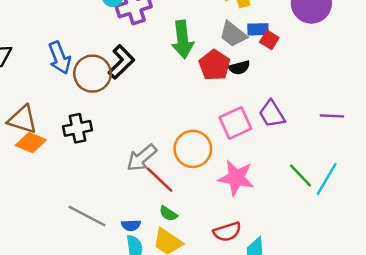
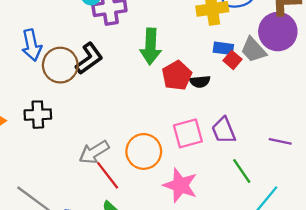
gray trapezoid: (233, 34) -> (253, 50), moved
green line: (301, 176) -> (242, 171), moved

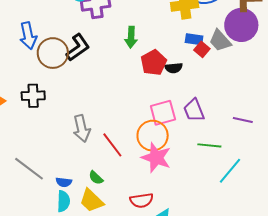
green arrow: (151, 46) -> (131, 37), size x0.7
orange circle: (144, 151) -> (153, 136), moved
gray arrow: (94, 152) -> (82, 128), turned -72
green line: (242, 171) -> (209, 145), turned -50
red line: (108, 175) -> (112, 145), moved

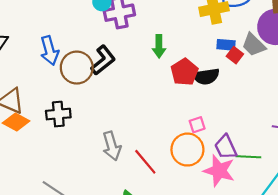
black semicircle: (174, 68) -> (206, 76), size x1.4
purple trapezoid: (194, 110) -> (226, 147), moved
pink square: (163, 113) -> (197, 125), size x0.6
pink star: (156, 158) -> (219, 171), moved

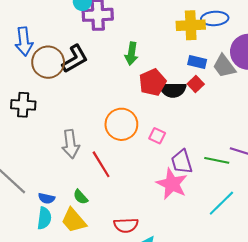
red square: (235, 55) -> (196, 84), moved
pink square: (197, 125) -> (157, 136), turned 35
orange circle: (187, 150) -> (121, 124), moved
green line: (248, 157) -> (217, 160), moved

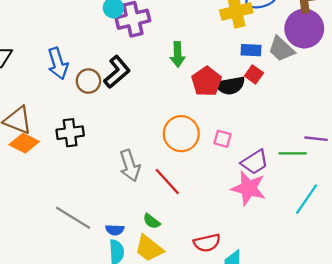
brown circle: (48, 62) -> (88, 81), size x0.7
purple trapezoid: (182, 162) -> (255, 162), turned -95

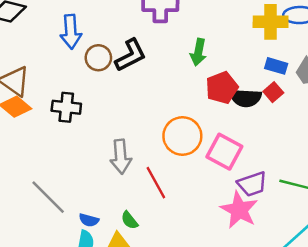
pink square: (223, 139) -> (224, 152), size x1.8

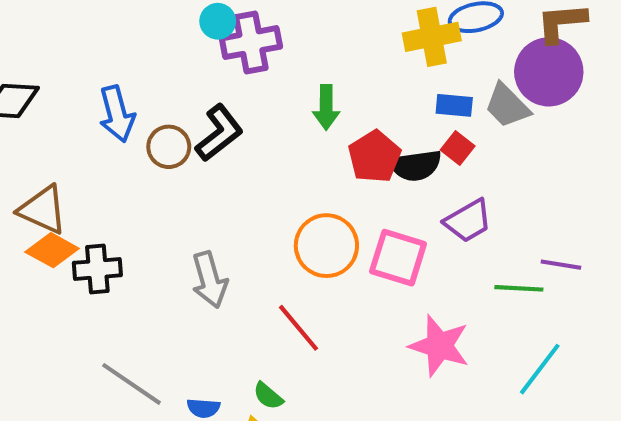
black cross: (66, 107) -> (97, 269), moved
gray arrow: (121, 157) -> (210, 280), moved
purple trapezoid: (252, 184) -> (468, 221), moved

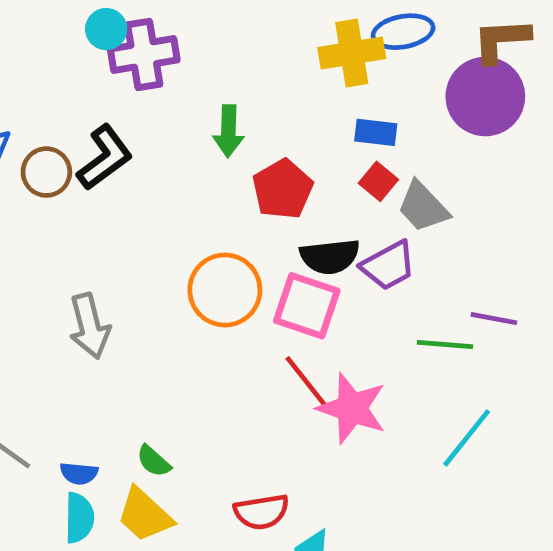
gray trapezoid: (507, 106) -> (423, 207), moved
black semicircle: (415, 166) -> (330, 257), moved
red line: (299, 328) -> (307, 383), moved

